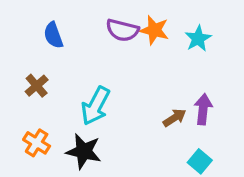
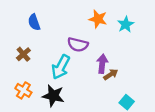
purple semicircle: (122, 30) -> (78, 45), moved
purple arrow: (203, 109) -> (102, 64), moved

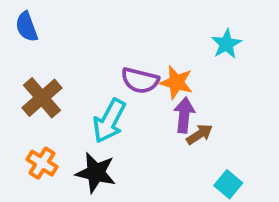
orange star: (98, 19) -> (176, 82), moved
blue semicircle: (34, 22) -> (27, 27), moved
brown cross: (23, 54) -> (42, 98), size x1.5

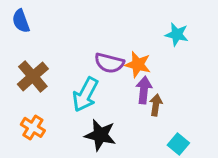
cyan star: (226, 44) -> (177, 34), turned -30
brown arrow: (199, 134) -> (156, 105), turned -48
black star: (96, 173) -> (100, 135), moved

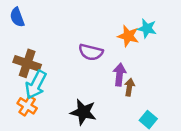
orange star: (138, 64) -> (128, 36), moved
brown cross: (33, 76) -> (27, 63), turned -30
cyan arrow: (85, 94) -> (36, 85), moved

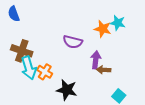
cyan arrow: (36, 85) -> (29, 68), turned -45
brown arrow: (129, 87) -> (104, 70), turned -96
orange cross: (27, 106) -> (45, 72), moved

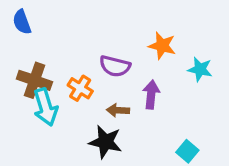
cyan star: (118, 23) -> (200, 69), moved
brown arrow: (104, 70) -> (118, 110), moved
orange cross: (45, 72) -> (80, 88), moved

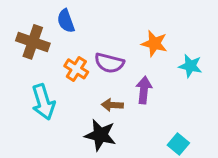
blue semicircle: (22, 22) -> (66, 21), moved
brown cross: (34, 80) -> (33, 42), moved
orange cross: (80, 88) -> (76, 69), moved

